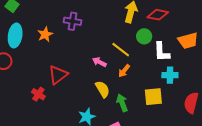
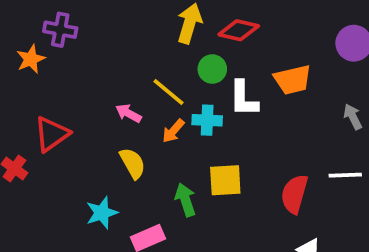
purple cross: (73, 21) -> (60, 30), moved
cyan cross: (170, 75) -> (207, 120), moved
green arrow: (122, 103) -> (185, 200), moved

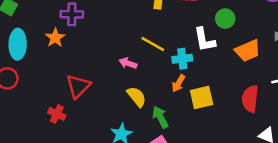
green circle: (212, 69) -> (225, 19), moved
orange trapezoid: (293, 80) -> (248, 51), moved
orange arrow: (173, 131) -> (178, 83), moved
green arrow: (185, 200) -> (160, 117), moved

